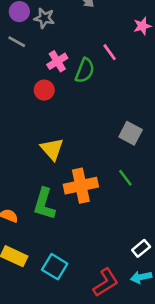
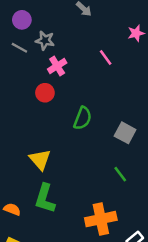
gray star: (44, 18) -> (45, 40), moved
green semicircle: (85, 70) -> (83, 118), moved
yellow triangle: (52, 149) -> (40, 160), moved
orange cross: (81, 186) -> (101, 219), moved

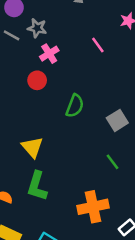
gray square: (125, 133) -> (117, 120), turned 30

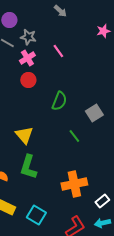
pink line: (98, 45) -> (58, 51), moved
pink cross: (49, 54) -> (27, 58), moved
green line: (112, 162) -> (74, 136), moved

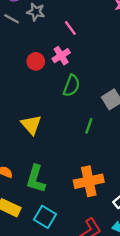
pink cross: (27, 58) -> (61, 56), moved
green line: (74, 136) -> (89, 126), turned 56
green L-shape: (28, 167) -> (36, 179), moved

